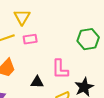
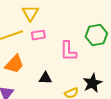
pink L-shape: (60, 69) -> (68, 51), moved

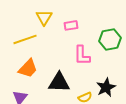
pink rectangle: (38, 35) -> (71, 25), moved
black triangle: (45, 78) -> (59, 82), size x1.6

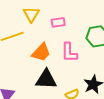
orange trapezoid: (28, 68) -> (41, 52), moved

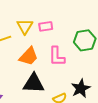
yellow triangle: (31, 14) -> (25, 26), moved

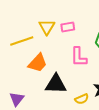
orange trapezoid: (29, 56) -> (38, 63), moved

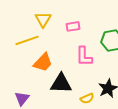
yellow triangle: (47, 27) -> (43, 19), moved

